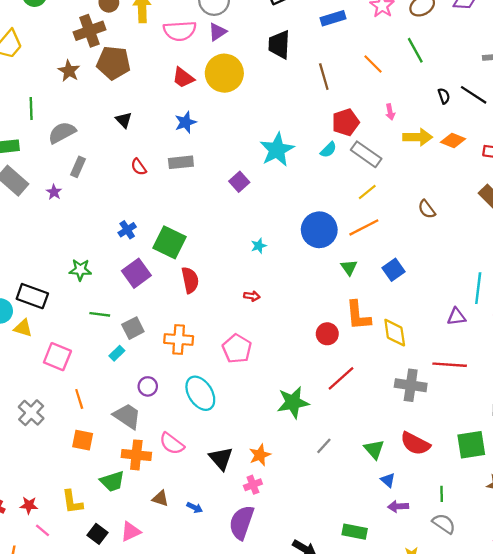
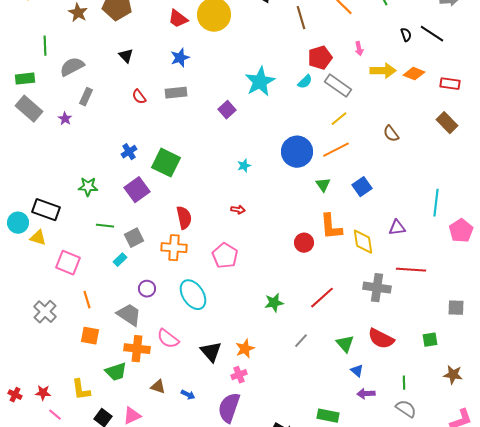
red semicircle: (190, 280) -> (184, 218), moved
purple triangle: (456, 317) -> (397, 228), moved
red line: (341, 378) -> (322, 298), moved
green star: (293, 402) -> (274, 303), size x0.7
green square: (471, 445) -> (430, 340), size x0.6

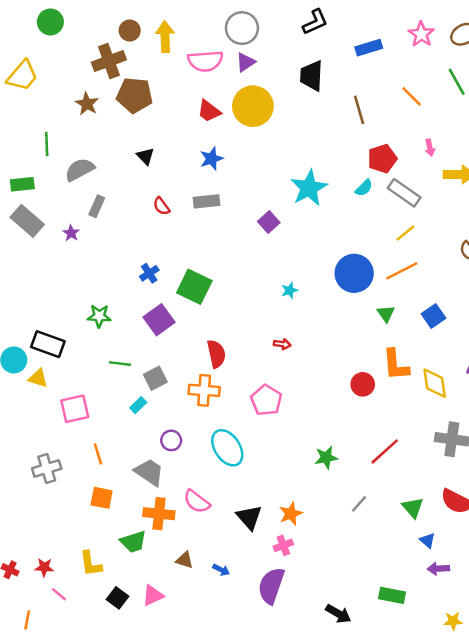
pink square: (68, 263) -> (75, 409), turned -35
gray cross: (45, 312) -> (47, 469), turned 30

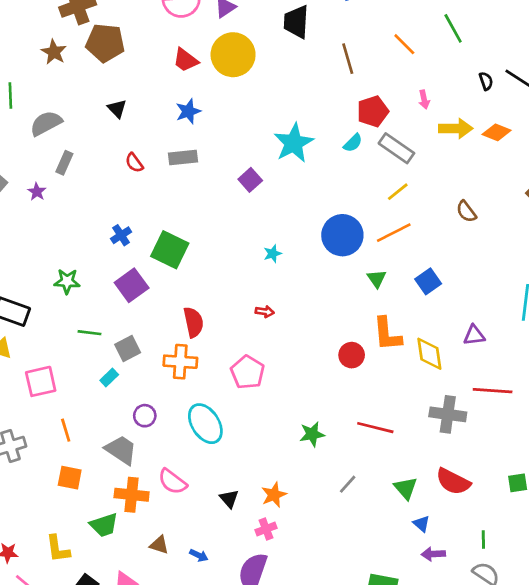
red line: (385, 451) -> (375, 428), turned 56
black triangle: (249, 517) -> (229, 499), size x0.7

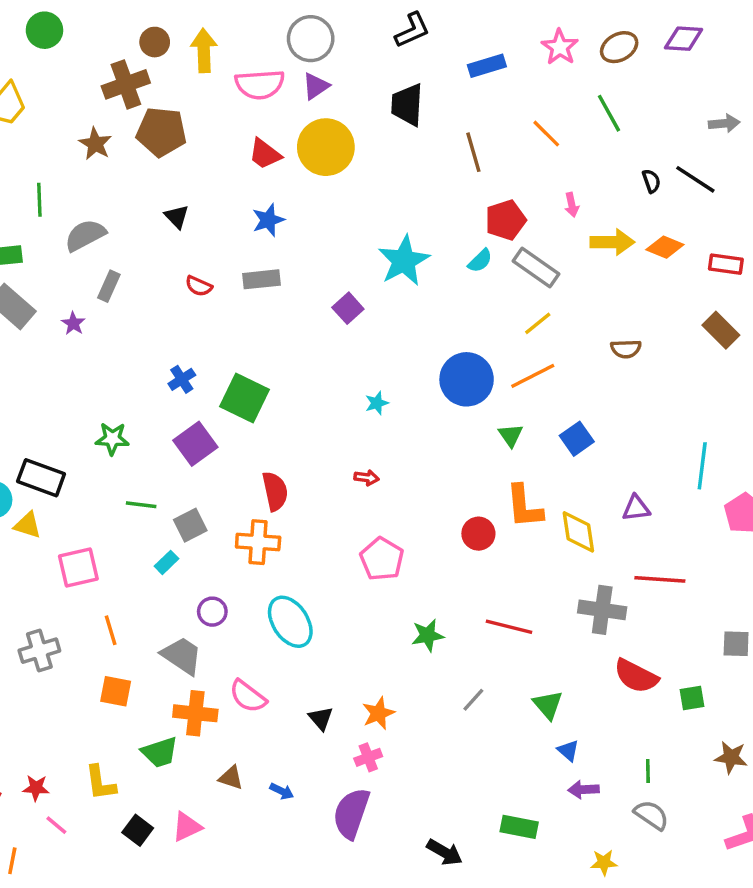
red semicircle: (134, 163) -> (199, 286), turned -30
brown semicircle: (466, 211) -> (626, 349), turned -55
pink pentagon: (248, 372) -> (382, 559), moved
red semicircle: (453, 482) -> (636, 676), moved

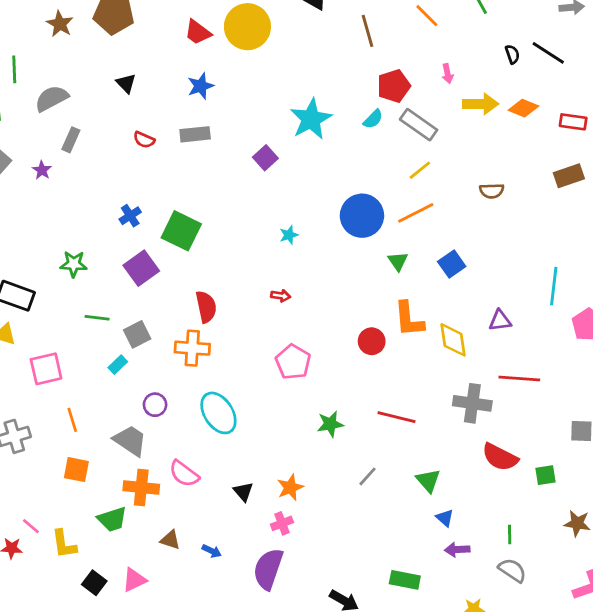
brown rectangle: (721, 330) -> (569, 176), turned -64
pink line: (56, 825) -> (31, 526), moved

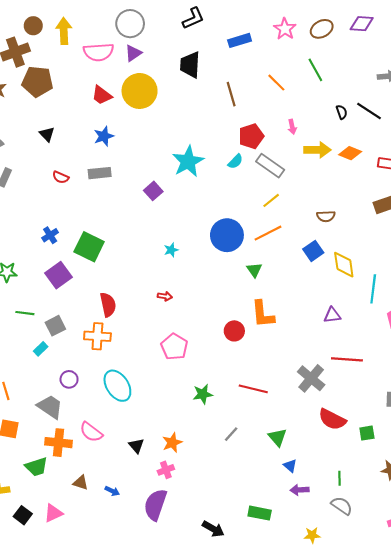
blue square: (452, 264) -> (313, 251), moved
yellow diamond: (453, 340) -> (344, 265), moved
gray cross: (472, 403) -> (311, 378), turned 32

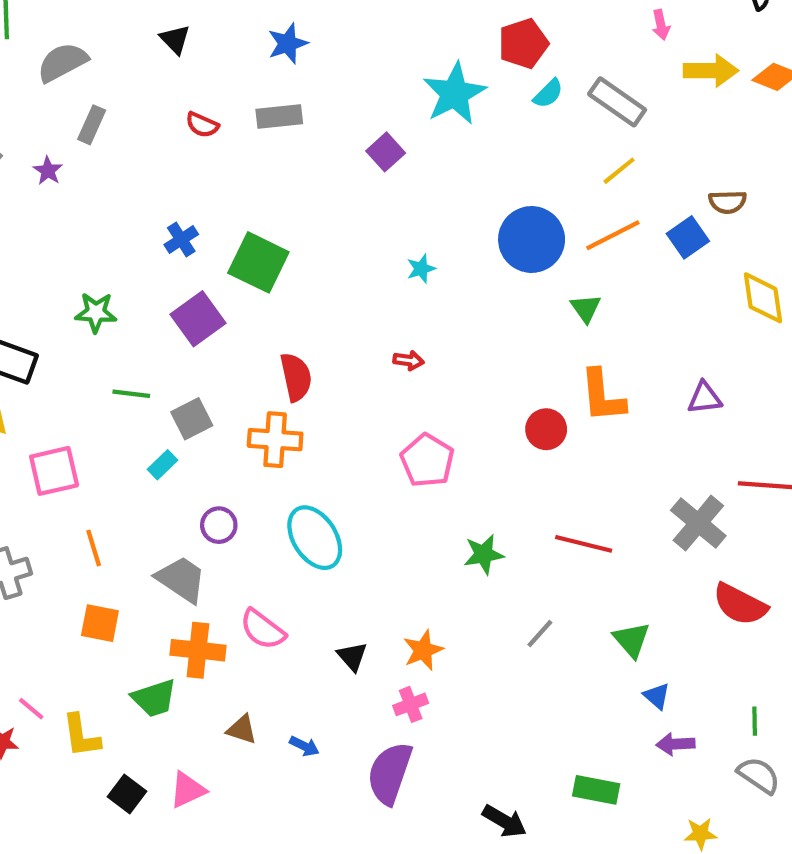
red pentagon: (251, 136) -> (523, 44), moved
blue square: (313, 251) -> (688, 237), moved
purple triangle: (332, 315) -> (705, 398), moved

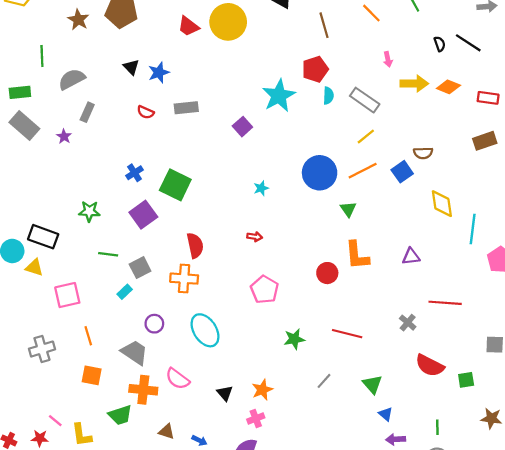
blue star: (288, 44) -> (159, 73), moved
cyan semicircle: (548, 94) -> (328, 96), turned -42
gray cross: (698, 523) -> (408, 323), size x0.6

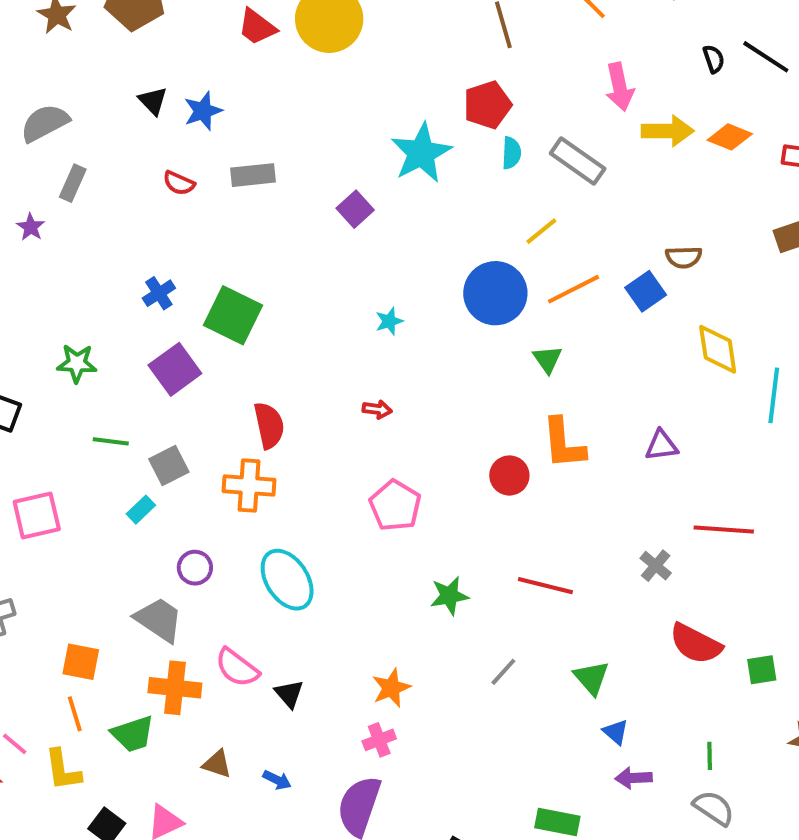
pink arrow: (388, 59) -> (620, 87), size x1.6
yellow line: (366, 136) -> (541, 231), moved
orange line: (88, 336) -> (75, 714), moved
black triangle: (225, 393) -> (289, 694), moved

